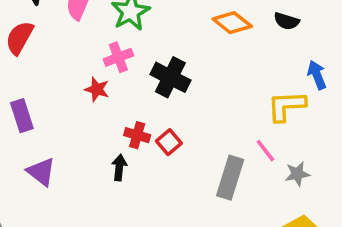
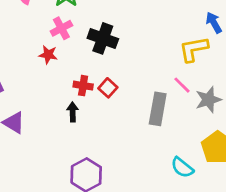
gray star: (297, 174) -> (208, 100), size x1.4

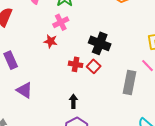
black cross: (103, 38) -> (100, 43), moved
black arrow: (73, 112) -> (73, 101), moved

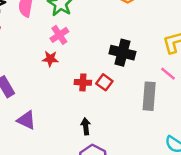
black cross: (100, 43) -> (122, 53), moved

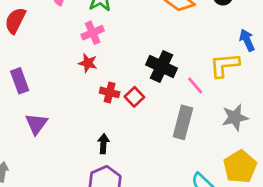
red star: (50, 59) -> (88, 63), moved
pink line: (168, 74) -> (195, 86), moved
purple triangle: (26, 120) -> (36, 124), turned 30

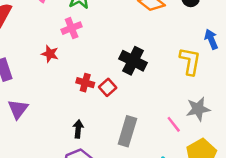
red star: (88, 63) -> (50, 54), moved
yellow L-shape: (224, 65) -> (190, 61), turned 104
pink line: (195, 86) -> (174, 124), moved
gray rectangle: (183, 122) -> (127, 131), moved

